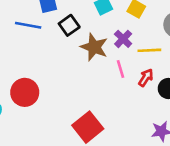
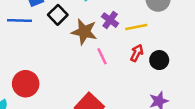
pink line: (120, 69) -> (102, 56), moved

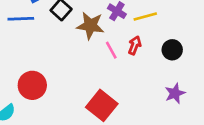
red arrow: (137, 53) -> (135, 45), moved

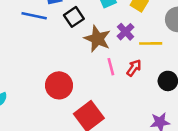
red circle: (32, 85) -> (59, 85), moved

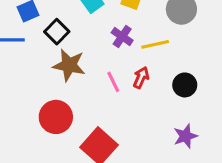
brown star: (97, 39) -> (69, 65), moved

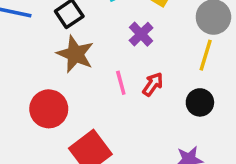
yellow line: (155, 44) -> (206, 55), moved, turned -72

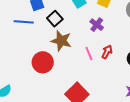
red circle: (49, 109) -> (43, 62), moved

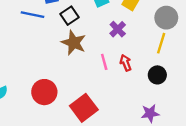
red arrow: (107, 52) -> (126, 63), turned -56
red circle: (43, 62) -> (44, 92), moved

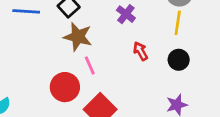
pink line: (104, 62) -> (90, 66), moved
red circle: (44, 92) -> (65, 87), moved

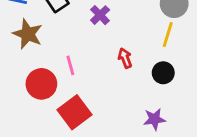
purple cross: (126, 14) -> (100, 15), moved
brown star: (78, 37) -> (28, 34), moved

